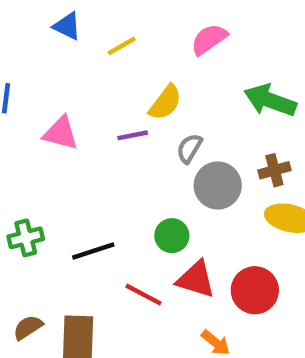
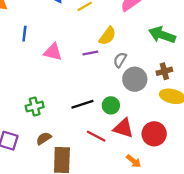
black line: (93, 251) -> (82, 104), moved
brown semicircle: (28, 327) -> (44, 138), moved

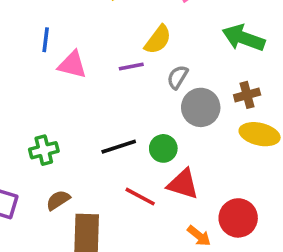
blue line: (24, 34) -> (46, 40), moved
red circle: (154, 134) -> (238, 218), moved

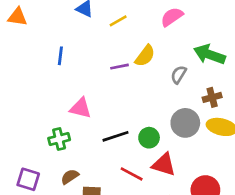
pink triangle: (72, 65) -> (81, 108), moved
purple line: (131, 66) -> (119, 67), moved
gray semicircle: (178, 77) -> (179, 75), moved
gray circle: (201, 107) -> (185, 123), moved

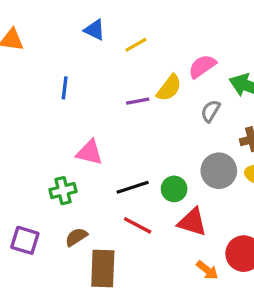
pink semicircle: (172, 17) -> (202, 66), moved
red line: (132, 174) -> (138, 225), moved

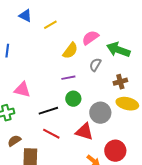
purple line: (138, 101) -> (68, 78), moved
gray circle: (219, 171) -> (100, 113), moved
green circle: (174, 189) -> (73, 99), moved

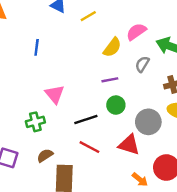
pink triangle: (22, 90) -> (55, 94), turned 36

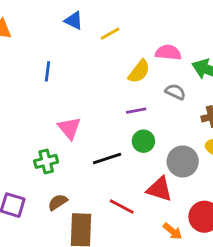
pink semicircle: (136, 32) -> (168, 53), turned 40
gray semicircle: (142, 64) -> (175, 92), turned 84
red line: (89, 147) -> (122, 207), moved

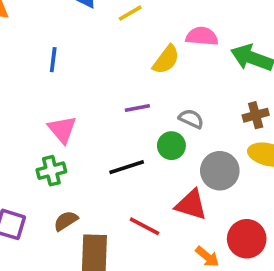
gray semicircle: (175, 92) -> (191, 119), moved
purple line: (136, 111) -> (137, 108), moved
pink triangle: (69, 128) -> (62, 129), moved

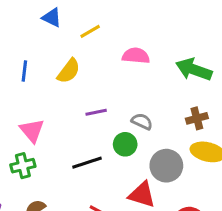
pink semicircle: (202, 36) -> (136, 56), moved
yellow semicircle: (166, 60) -> (69, 71), moved

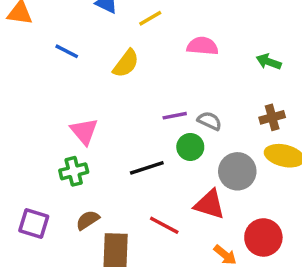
green arrow: (194, 69) -> (269, 62), size x0.6
blue line: (24, 71) -> (67, 51), moved, turned -70
purple line: (96, 112) -> (175, 116), moved

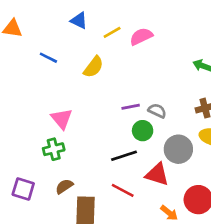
pink semicircle: (202, 46) -> (141, 36), moved, turned -30
black line: (147, 168) -> (124, 156), moved

